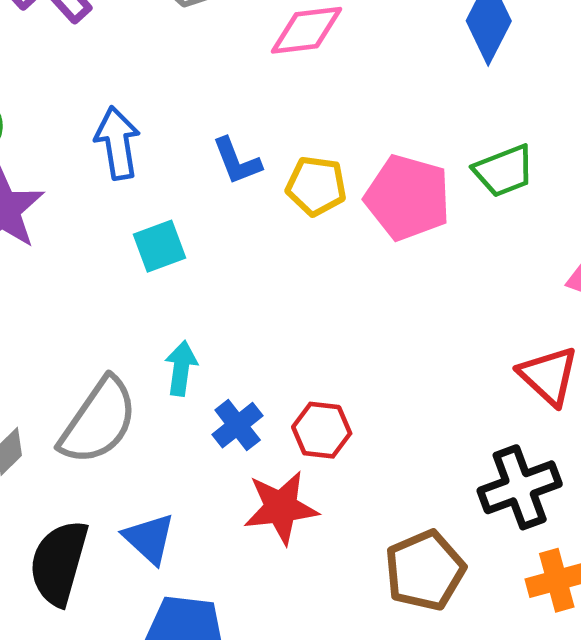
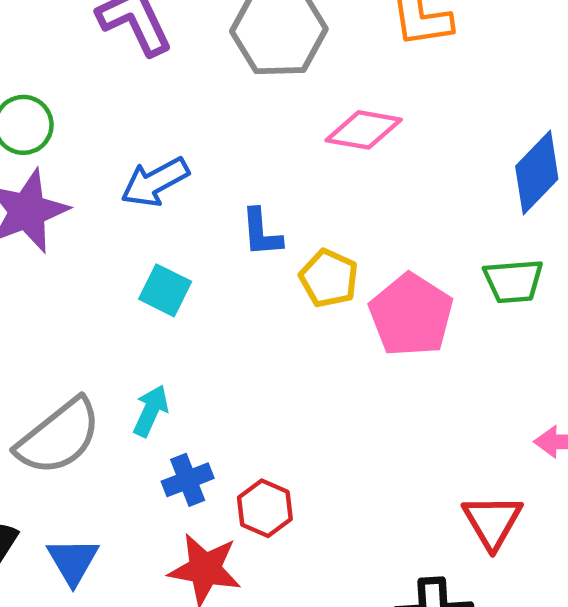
blue arrow: (117, 143) -> (155, 182), turned -126
green trapezoid: (504, 171) -> (513, 281), moved
cyan square: (159, 246) -> (165, 290), turned 30

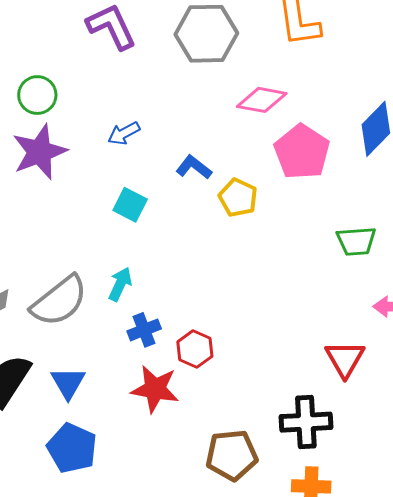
blue arrow: (155, 182) -> (124, 133), size x0.7
blue L-shape: (261, 233) -> (194, 167), turned 132
green trapezoid: (513, 281) -> (356, 241), moved
pink pentagon: (411, 315) -> (302, 152), moved

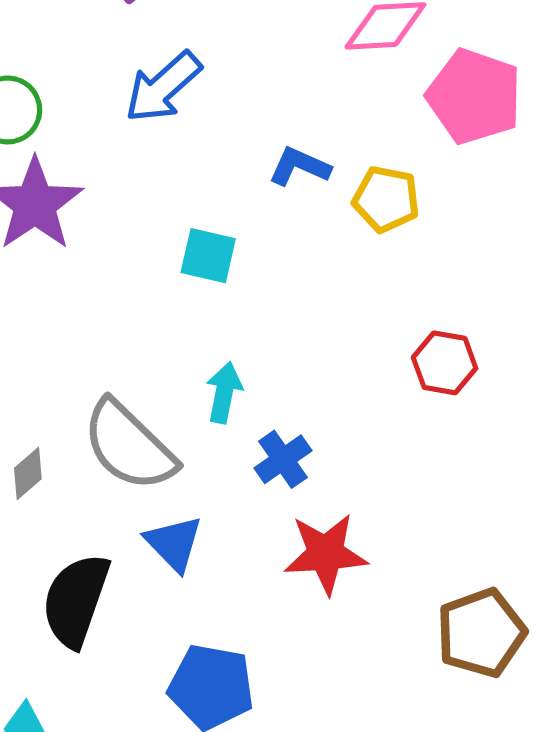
blue arrow: (124, 133) -> (163, 87), moved, size x1.5
gray semicircle: (59, 301) -> (129, 446), turned 96
red hexagon: (195, 349) -> (445, 363), moved
blue triangle: (68, 383) -> (174, 543), moved

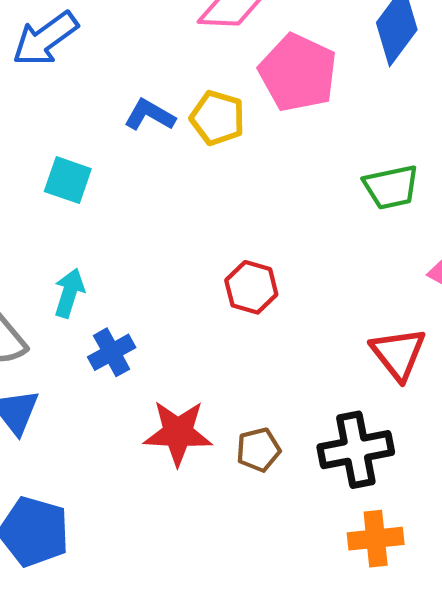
yellow pentagon: (386, 199) -> (217, 118), moved
red star: (326, 554) -> (178, 433), moved
brown pentagon: (481, 633) -> (258, 450), moved, size x0.6

